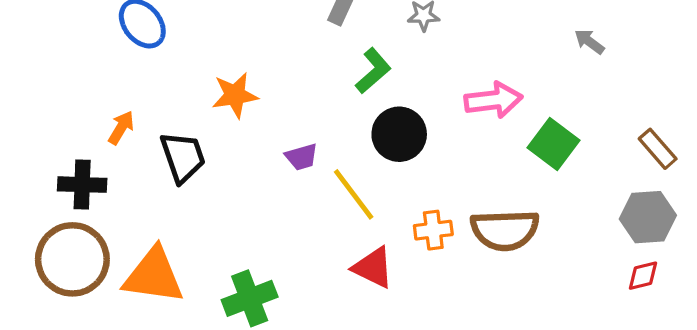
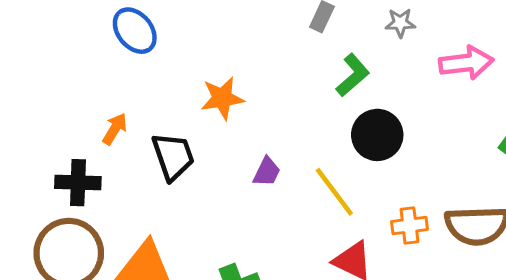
pink arrow: (493, 100) -> (466, 63), moved
purple trapezoid: (302, 157) -> (267, 172), moved, turned -48

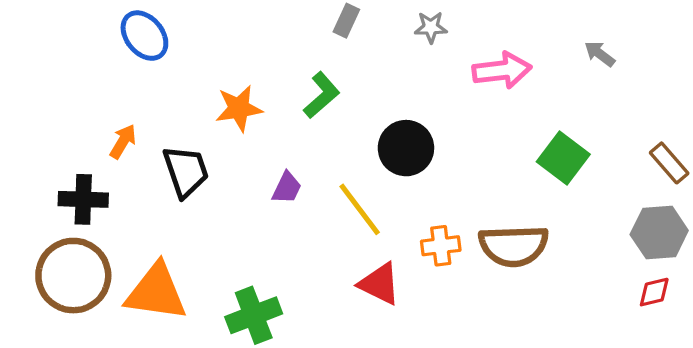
green L-shape: (353, 75) -> (322, 95), moved

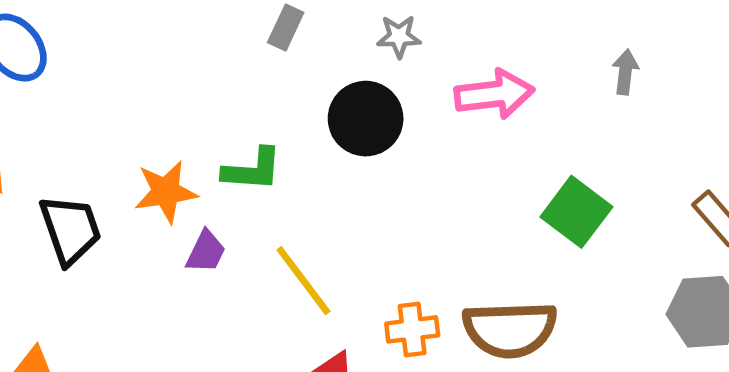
gray arrow: (600, 54) -> (625, 72), turned 60
green L-shape: (322, 95) -> (252, 170), moved, turned 45
orange star: (239, 108) -> (166, 192), moved
black circle: (406, 148) -> (366, 119), moved

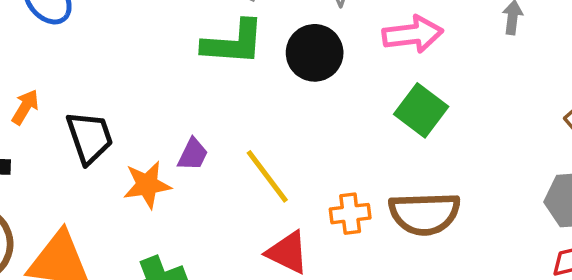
green L-shape: (252, 170) -> (233, 43), moved, size x1.4
orange star: (166, 192) -> (147, 185), moved
green square: (576, 212) -> (421, 110), moved

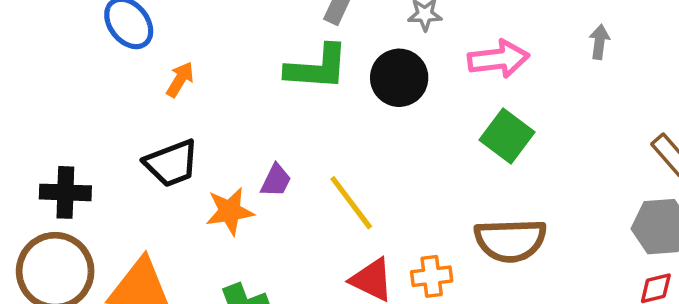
orange arrow: (25, 107) -> (180, 79), moved
black trapezoid: (90, 137) -> (171, 163), turned 88
orange cross: (350, 214) -> (432, 276), moved

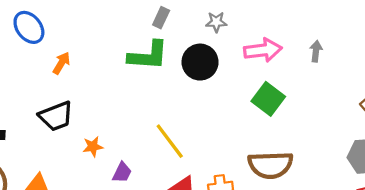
gray arrow: (599, 42) -> (316, 51), moved
purple trapezoid: (276, 180) -> (122, 173), moved
orange star: (230, 211) -> (93, 147), size x0.7

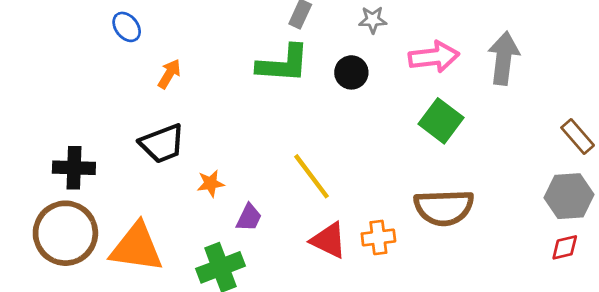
blue ellipse: (29, 27) -> (127, 27), size x0.7
gray arrow: (316, 51) -> (504, 58), size x1.8
black circle: (200, 62) -> (351, 72), size x0.7

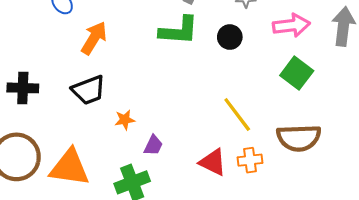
orange arrow: (169, 74) -> (94, 38), size x1.5
black cross: (74, 168) -> (23, 88), moved
yellow line: (312, 176) -> (237, 114), moved

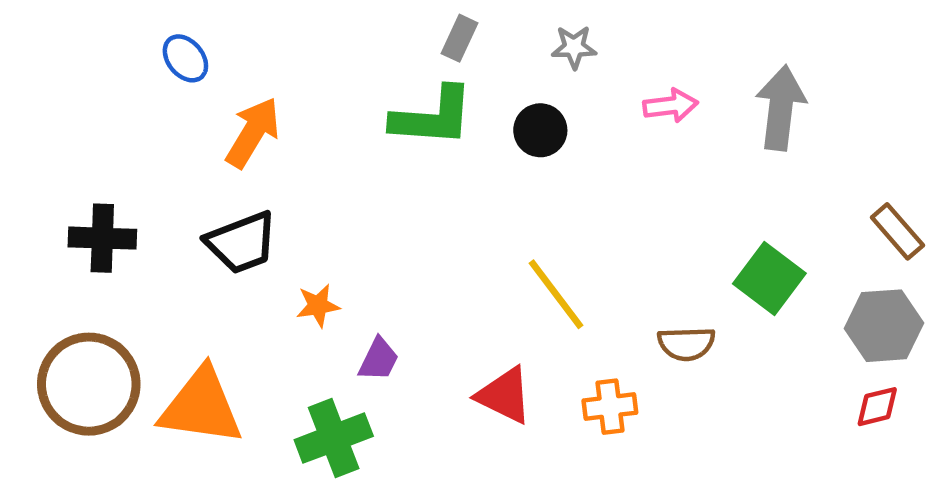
pink arrow: (291, 25) -> (671, 106), size x0.7
green square: (297, 73) -> (769, 279), moved
brown semicircle: (299, 138) -> (686, 344), size x0.6
orange cross: (250, 160) -> (610, 407), moved

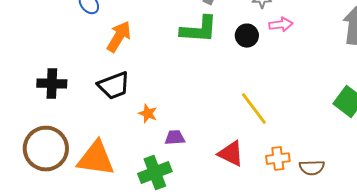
pink arrow: (671, 106) -> (281, 25), moved
orange star: (318, 305) -> (148, 114), turned 30
brown semicircle: (686, 344) -> (312, 168), moved
purple trapezoid: (379, 359) -> (175, 138), turned -120

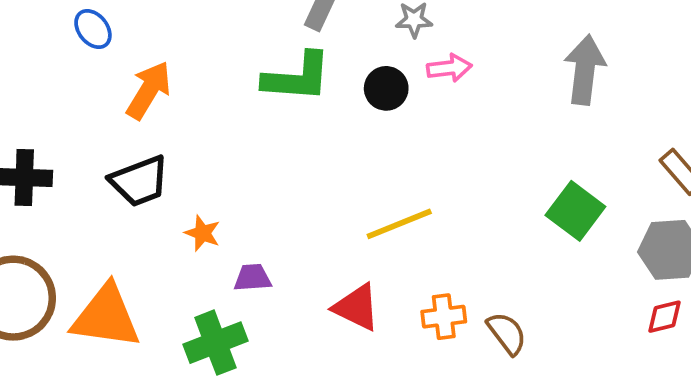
yellow line: (254, 109) -> (399, 224), turned -75
brown semicircle: (312, 168) -> (507, 333), turned -125

